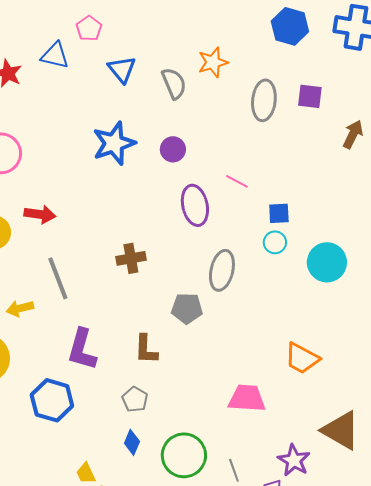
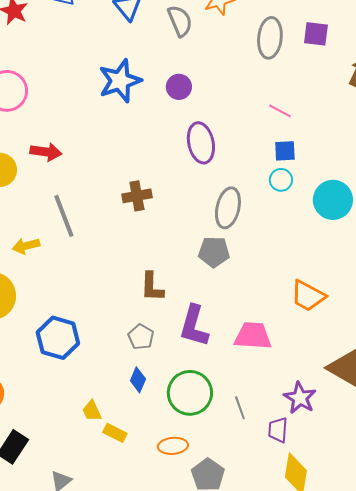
pink line: (237, 181) -> (280, 111), moved
gray pentagon: (187, 308) -> (214, 252), moved
purple L-shape: (82, 349) -> (194, 326), moved

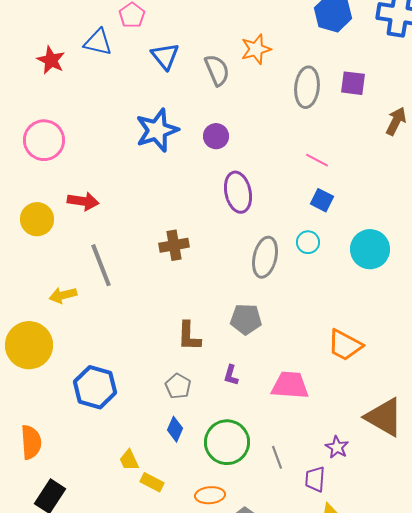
blue square: (285, 151) -> (322, 200), turned 30
cyan circle: (281, 180) -> (308, 242), moved
gray pentagon: (214, 252) -> (246, 319), moved
purple L-shape: (194, 326) -> (231, 375), size x0.5
purple star: (300, 398) -> (337, 447), size x0.7

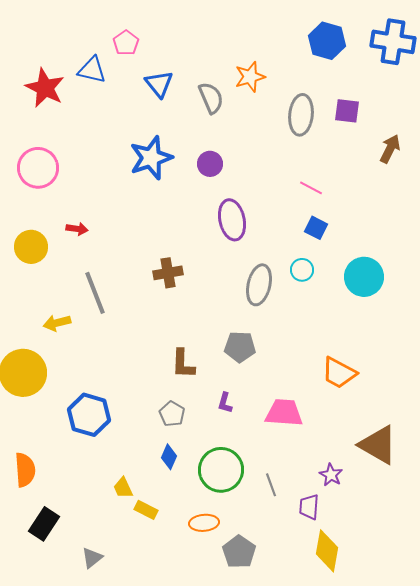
red star: (51, 60) -> (45, 88), size x1.4
red arrow: (83, 201) -> (77, 229), size x0.7

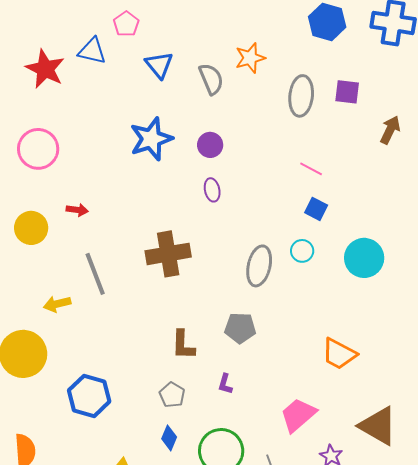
purple ellipse: (232, 220) -> (212, 190), moved, size x0.6
brown cross: (168, 273) -> (168, 254), size x1.5
pink trapezoid: (284, 413) -> (298, 415), moved, turned -45

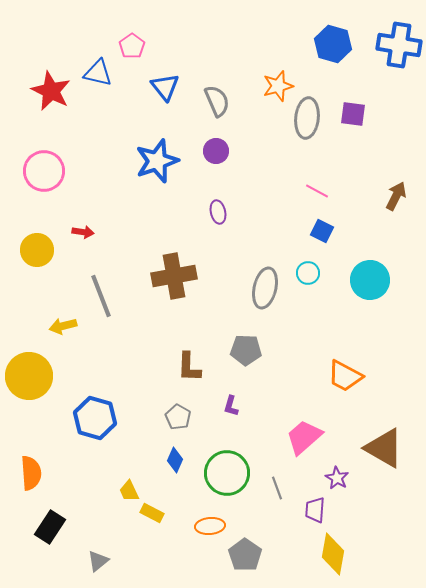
orange star: (250, 58) -> (278, 86), moved
brown arrow: (390, 130) -> (396, 196), moved
purple circle: (210, 145) -> (216, 151), moved

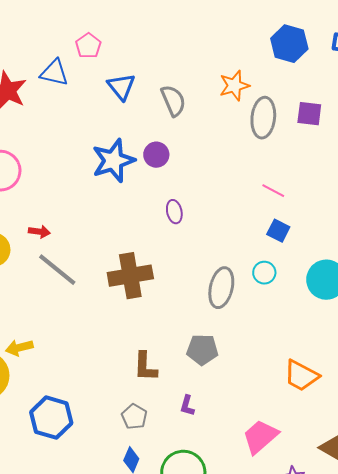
purple circle: (216, 151) -> (156, 155), moved
gray line: (101, 296) -> (57, 270), moved, turned -30
yellow arrow: (63, 326) -> (19, 348), moved

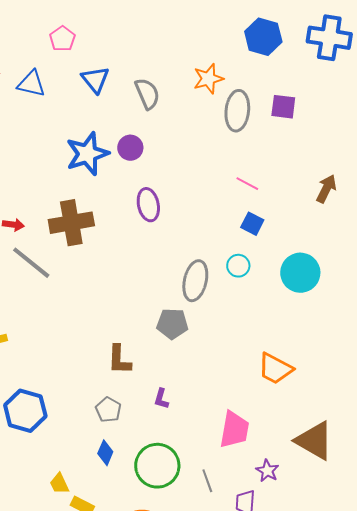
blue triangle: (54, 73) -> (31, 84), moved
purple ellipse: (174, 212) -> (148, 205), size x1.4
brown cross: (130, 276) -> (71, 223), moved
gray pentagon: (202, 350) -> (172, 324), moved
pink trapezoid: (260, 437) -> (234, 430), turned 141

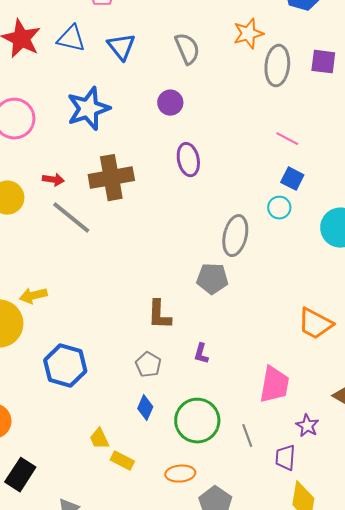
blue triangle: (95, 80) -> (121, 47), moved
blue star: (87, 154) -> (88, 109), moved
cyan circle: (238, 266) -> (279, 208), moved

